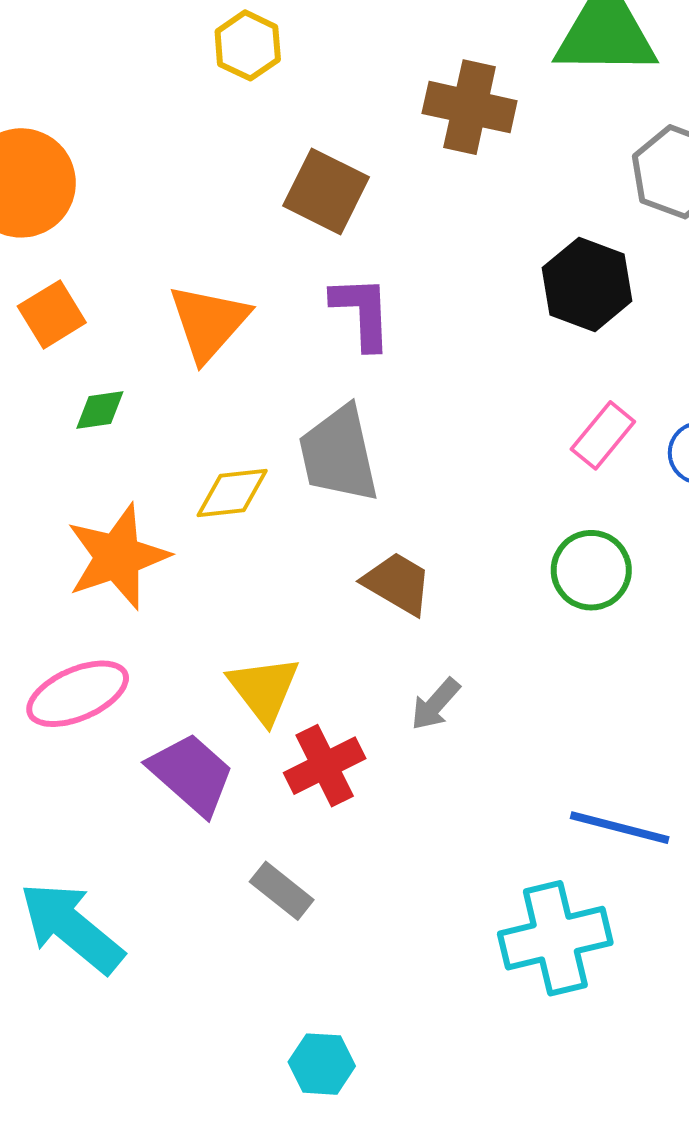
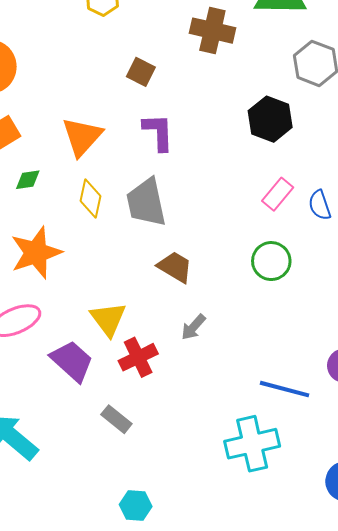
brown square: (326, 191) -> (141, 72), size x0.7
yellow diamond: (232, 493) -> (91, 198), moved, turned -72

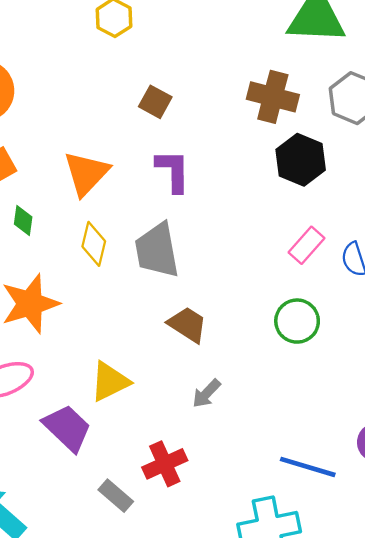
brown cross: (212, 31) -> (273, 97), moved
green diamond: (28, 180) -> (23, 221), turned -76
yellow triangle: (108, 319) -> (110, 382), turned 39
red cross: (138, 357) -> (165, 464), moved

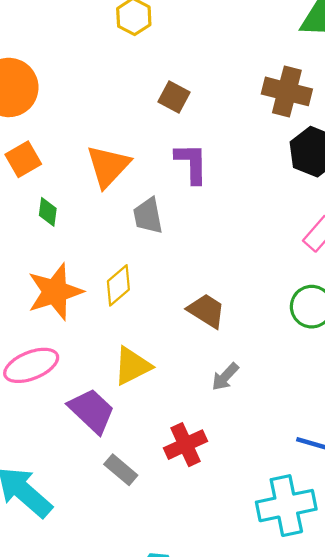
yellow diamond: (94, 244) -> (118, 285), moved, turned 36
gray trapezoid: (157, 250) -> (148, 216), moved, size x0.7
gray rectangle: (116, 496) -> (121, 470), moved

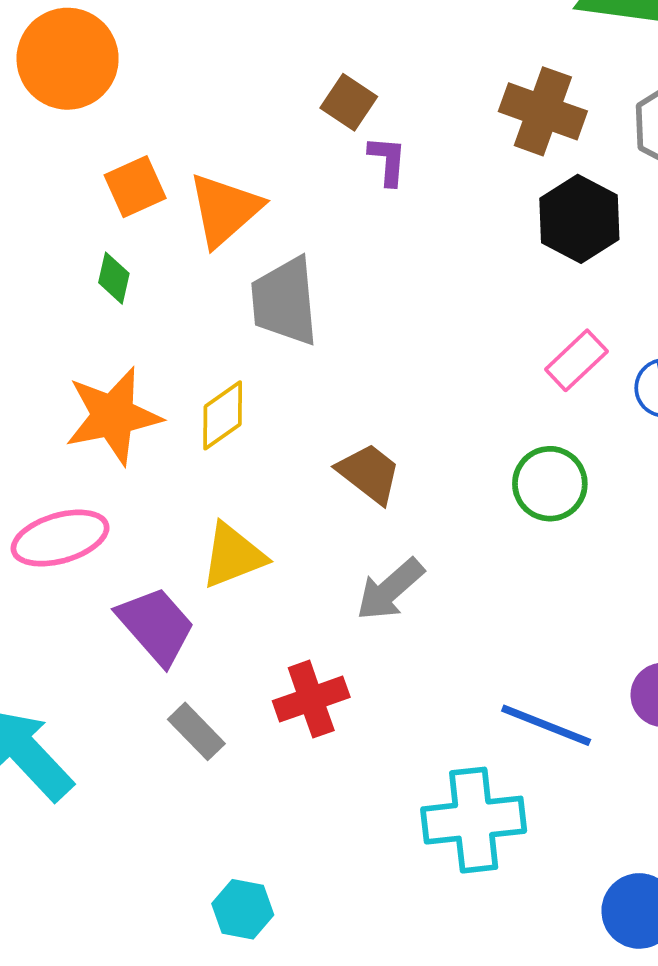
orange square: (23, 159) -> (135, 187), moved
purple L-shape: (192, 163) -> (388, 161), moved, size x0.7
gray trapezoid: (148, 216) -> (285, 301), size x1.4
gray arrow: (225, 377) -> (390, 589), size x1.4

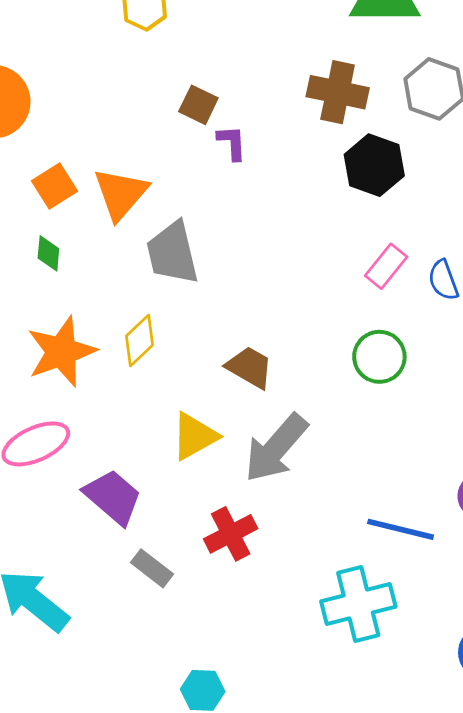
yellow triangle: (233, 556) -> (195, 436), moved
gray arrow: (390, 589) -> (276, 448), size x1.4

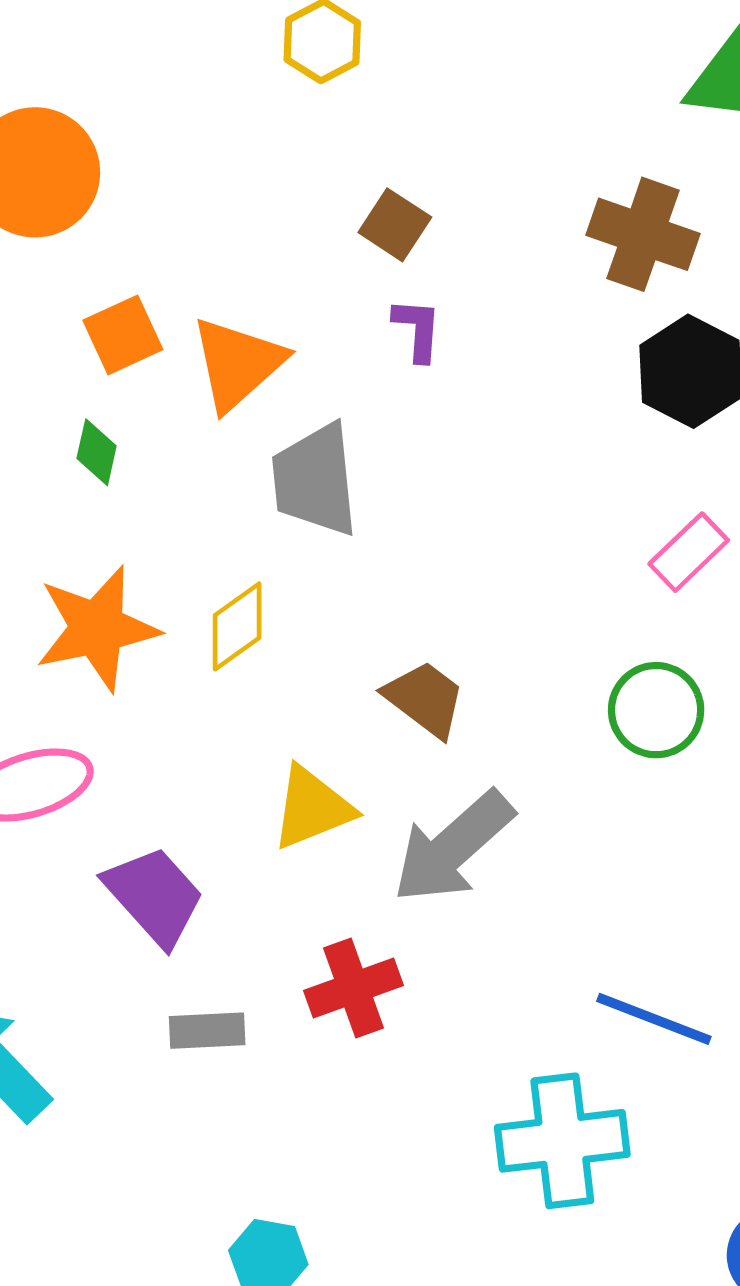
purple L-shape: (232, 143) -> (417, 329), moved
gray rectangle: (152, 568) -> (207, 1031), turned -48

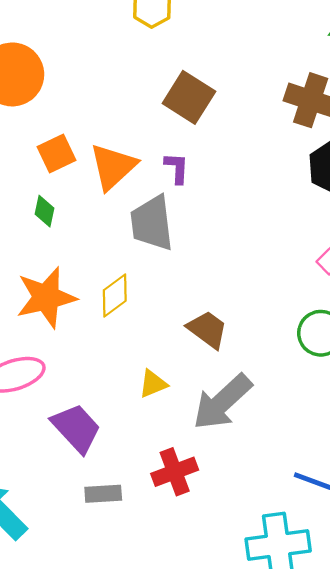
brown square: (395, 225) -> (189, 97), size x1.5
purple L-shape: (417, 329) -> (177, 168), moved
yellow triangle: (312, 808) -> (153, 384), size x0.7

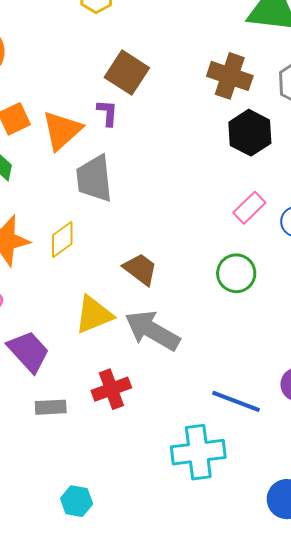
purple L-shape: (177, 168) -> (107, 113), moved
yellow triangle: (153, 384) -> (94, 315), size x1.6
gray arrow: (222, 402) -> (152, 331), turned 72

